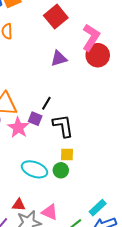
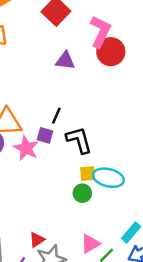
purple triangle: (59, 58) -> (65, 61), turned 30
cyan ellipse: (34, 169) -> (108, 178), moved
red triangle: (19, 205) -> (37, 240), turned -32
pink triangle: (50, 212) -> (90, 244), moved, turned -48

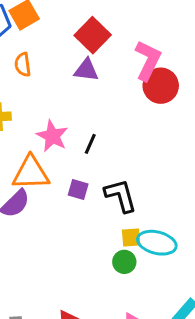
purple triangle: (65, 61) -> (86, 70), moved
black line: (56, 116) -> (90, 144), moved
pink star: (26, 148) -> (52, 136), moved

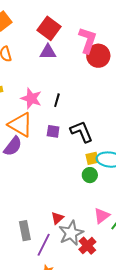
orange triangle: (31, 173) -> (20, 125), turned 40

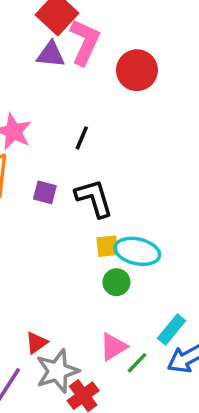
pink L-shape: (88, 40) -> (85, 42), moved
black line: (57, 100) -> (82, 138), moved
green circle: (90, 175) -> (116, 282), moved

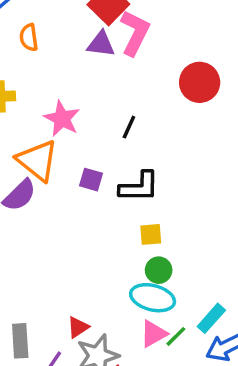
red circle: (137, 70) -> (200, 82), moved
black L-shape: (94, 198) -> (139, 187), turned 105
cyan ellipse: (137, 251) -> (153, 298), moved
green line: (137, 363) -> (176, 336), moved

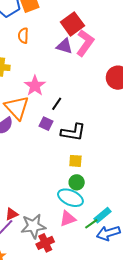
black line: (129, 127) -> (57, 104), moved
red triangle: (78, 327) -> (12, 214), moved
green line: (176, 336) -> (91, 224), moved

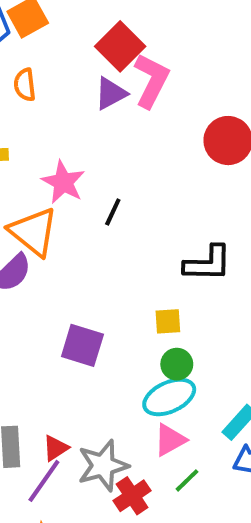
purple triangle: (64, 46) -> (111, 94), turned -36
purple square: (46, 124) -> (82, 345), moved, size x1.5
black L-shape: (73, 132) -> (208, 263), moved
cyan ellipse: (70, 198) -> (169, 397), turned -40
green line: (91, 224) -> (187, 480), moved

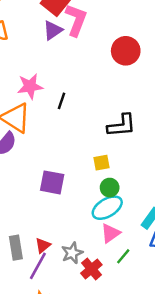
pink star: (63, 182) -> (30, 86), turned -30
gray star: (103, 466) -> (72, 253), size x0.7

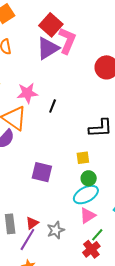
purple triangle: (53, 30) -> (48, 48), size x1.4
red cross: (91, 269) -> (91, 249), moved

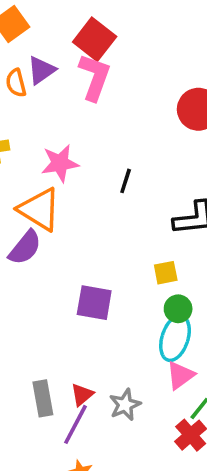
pink L-shape: (67, 41) -> (95, 77), moved
purple triangle: (48, 48) -> (41, 70), moved, size x0.7
black line: (53, 106) -> (126, 181), moved
cyan ellipse: (86, 195) -> (175, 338), turned -40

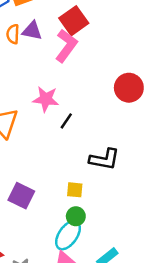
purple triangle: (41, 70) -> (32, 31), turned 30
pink star: (60, 163) -> (46, 99), moved

